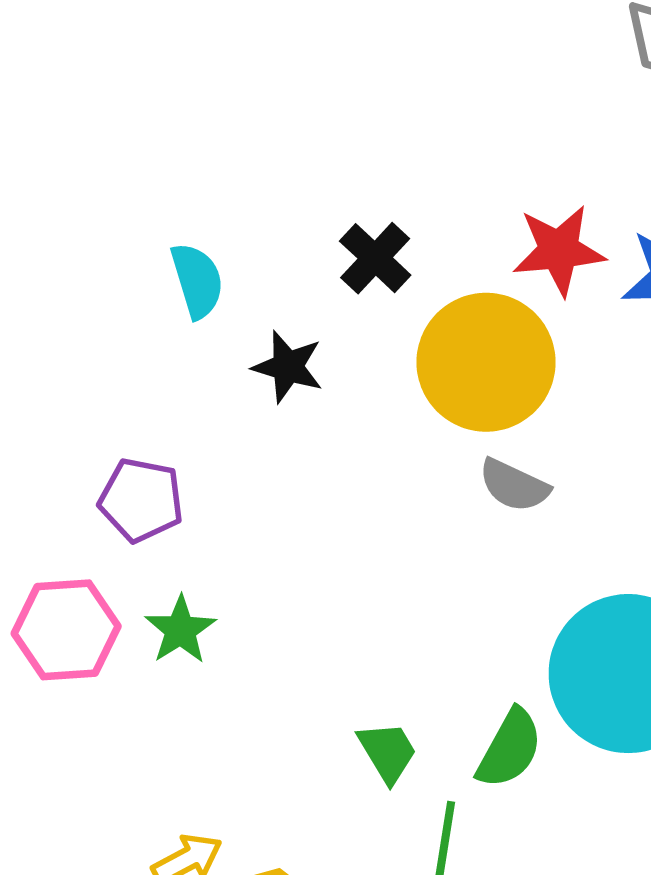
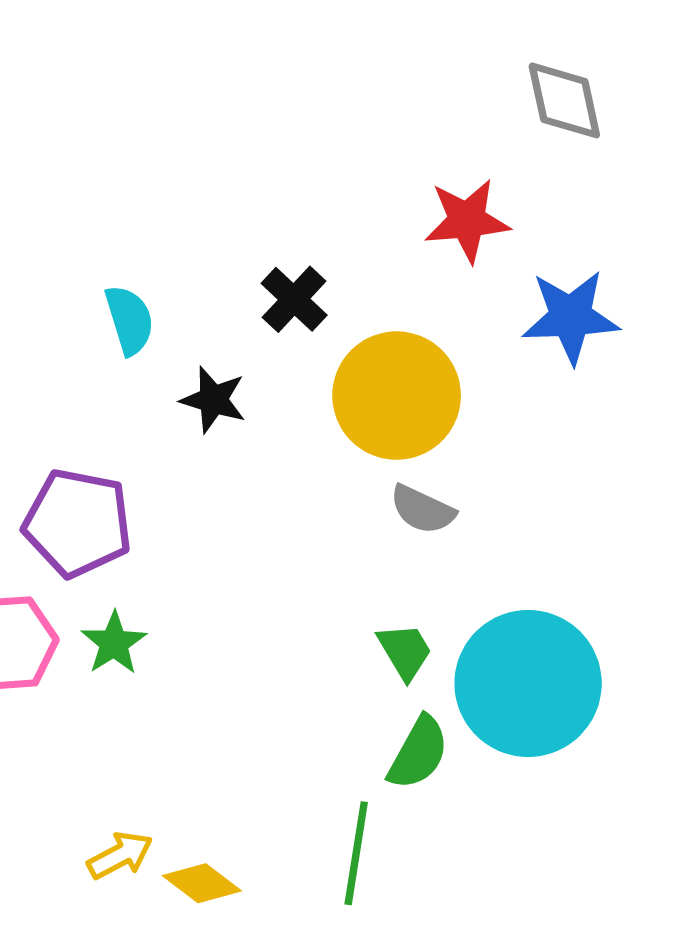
red star: (559, 250) -> (467, 221), moved
purple pentagon: (141, 500) -> (78, 523), size x1.4
green trapezoid: (388, 752) -> (405, 651), moved

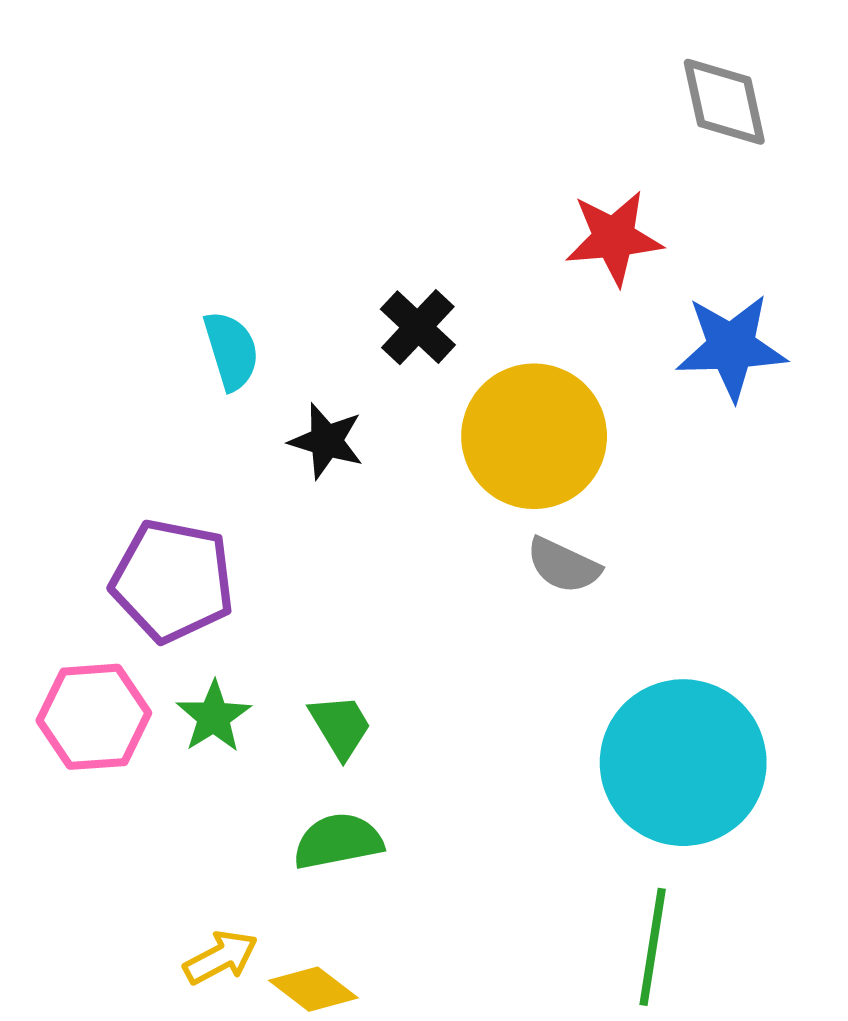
green trapezoid: (405, 651) -> (340, 726), moved
green semicircle: (418, 753) -> (338, 841), moved, turned -130
green line: (356, 853) -> (653, 947), moved

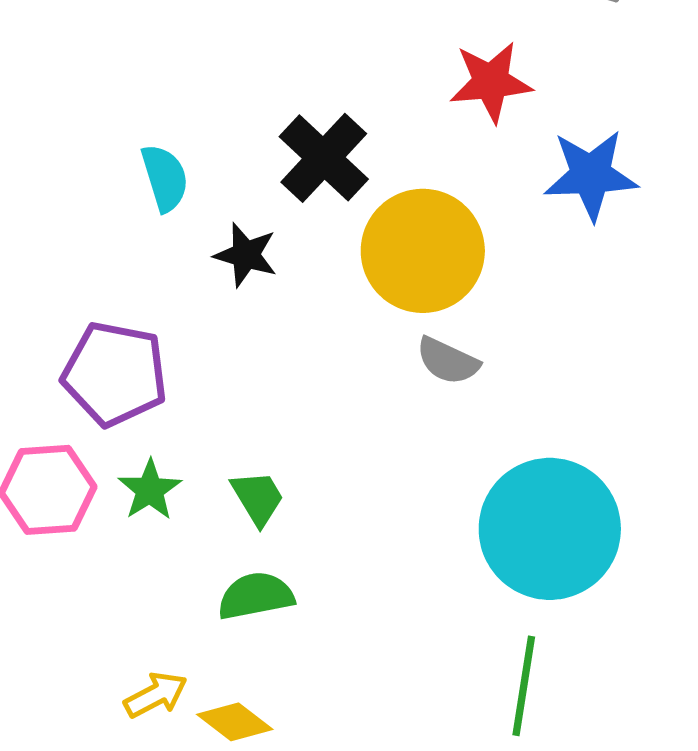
black cross: (418, 327) -> (324, 158), size x1.4

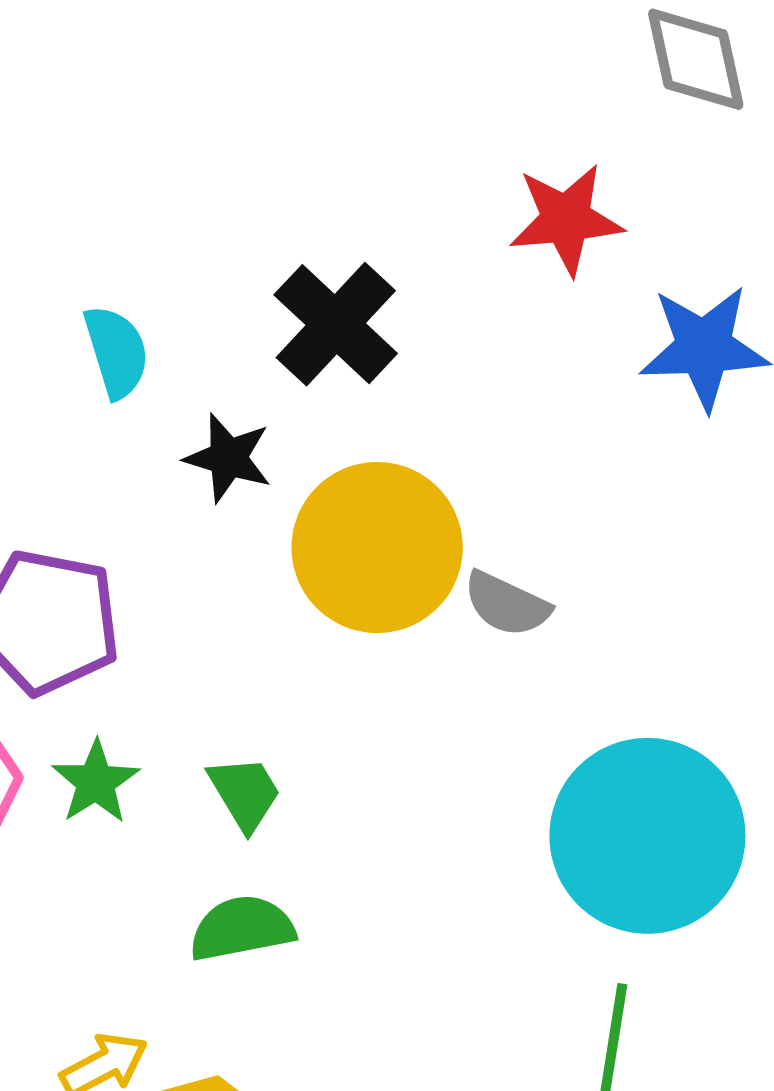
yellow circle: (423, 251) -> (377, 548), moved

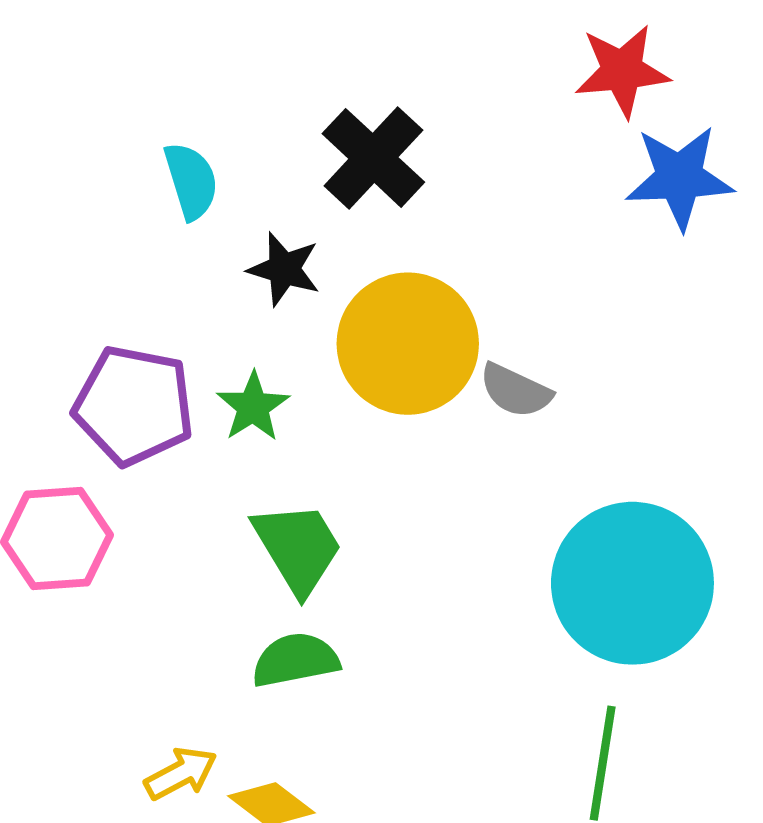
red star: (566, 219) -> (622, 71), moved
green star: (96, 782) -> (253, 407), moved
green trapezoid: (245, 793) -> (298, 548), size x1.5

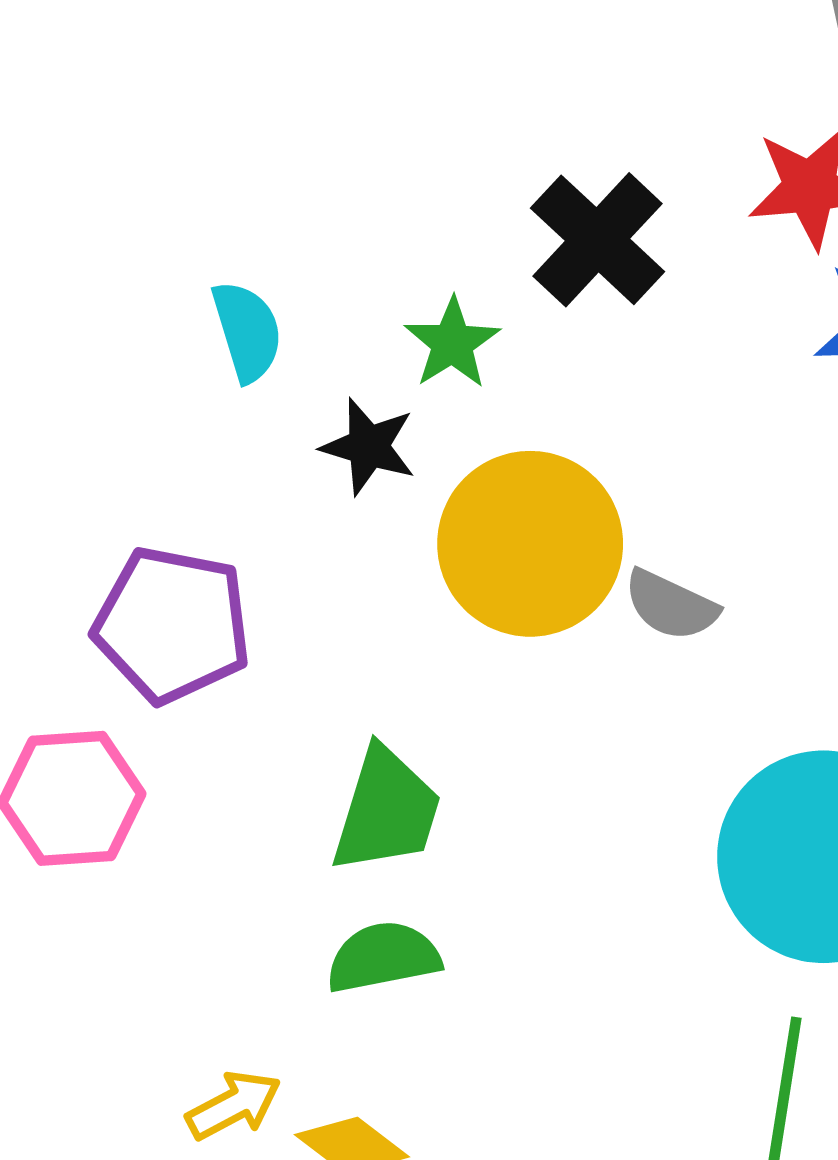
black cross: (373, 158) -> (597, 240), moved
green star: (253, 407) -> (452, 343), moved
green trapezoid: (298, 548) -> (386, 810), turned 48

